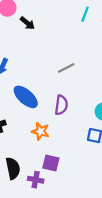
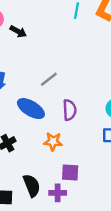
gray line: (66, 68) -> (49, 79), moved

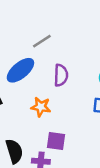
blue ellipse: (31, 109) -> (20, 70), turned -76

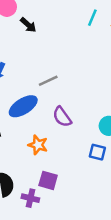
purple semicircle: (61, 75) -> (62, 117), turned 135

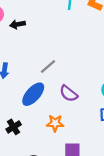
black arrow: (28, 25) -> (18, 24), turned 144

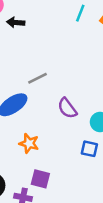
purple semicircle: (69, 94) -> (67, 108), moved

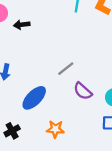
gray line: (37, 78) -> (66, 69), moved

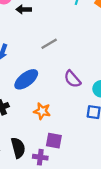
gray line: (66, 69) -> (49, 44), moved

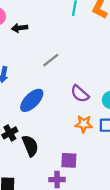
orange star: (42, 111) -> (84, 124), moved
black semicircle: (18, 148) -> (30, 146), moved

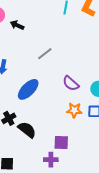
black arrow: (19, 28) -> (17, 25), turned 32
black semicircle: (30, 146) -> (27, 130), turned -30

